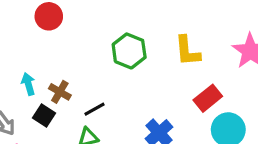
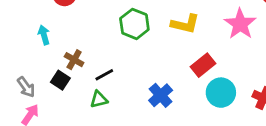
yellow L-shape: (187, 51) -> (185, 24), turned -72
cyan arrow: (28, 84) -> (44, 35), moved

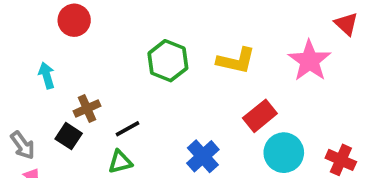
brown cross: (74, 60) -> (87, 108), turned 36

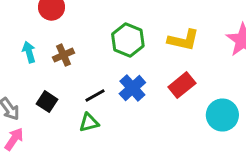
brown cross: (87, 108) -> (63, 55), moved
red rectangle: (260, 116) -> (182, 85), moved
blue cross: (203, 156) -> (132, 88), moved

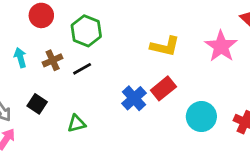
green hexagon: (128, 40) -> (86, 31), moved
blue cross: (132, 88) -> (134, 98), moved
black line: (95, 96) -> (82, 69), moved

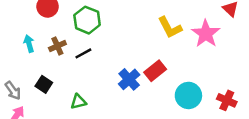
yellow L-shape: (165, 46) -> (170, 27), moved, turned 50

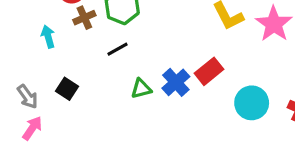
brown cross: (57, 46) -> (84, 18), moved
green triangle: (78, 102) -> (141, 89), moved

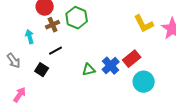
black line: (117, 49) -> (56, 51), moved
gray arrow: (28, 97) -> (14, 61), moved
cyan circle: (252, 103) -> (144, 82), moved

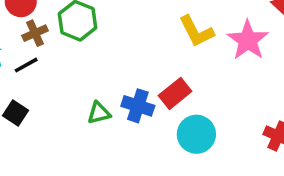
black line: (56, 51) -> (26, 65), moved
blue cross: (111, 66) -> (138, 106), turned -30

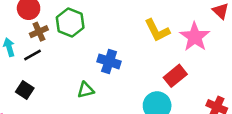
red rectangle: (175, 93) -> (175, 76), moved
blue cross: (138, 106) -> (109, 61), moved

